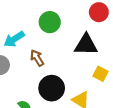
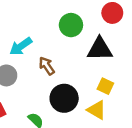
green circle: (50, 22) -> (71, 25), moved
yellow square: (101, 74) -> (105, 86), moved

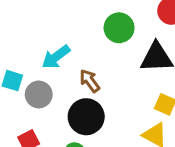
black circle: (64, 98) -> (86, 117), moved

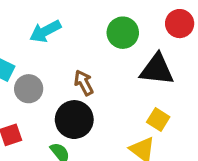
cyan arrow: (56, 57) -> (45, 31), moved

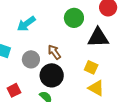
gray circle: (29, 89) -> (31, 59), moved
yellow square: (158, 120) -> (91, 67), moved

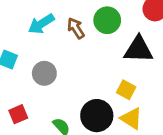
brown arrow: (54, 52) -> (76, 28), moved
black circle: (52, 75) -> (97, 116), moved

